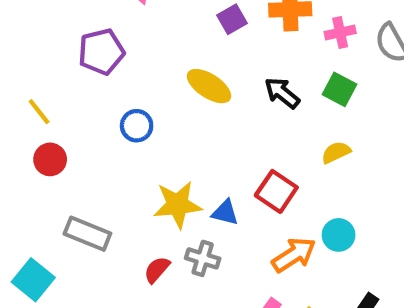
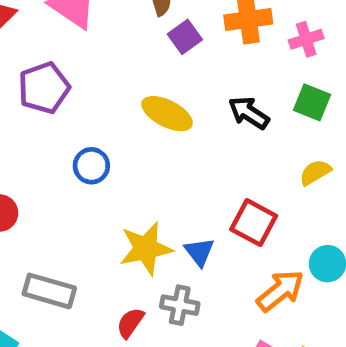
blue triangle: (225, 213) -> (199, 252), turned 44

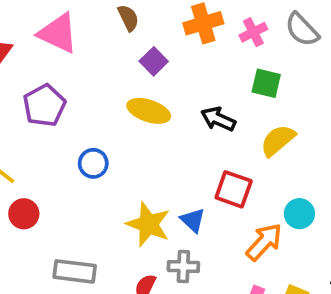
purple square: (185, 37) -> (154, 61), moved
black arrow: (249, 113) -> (218, 119), moved
yellow semicircle: (315, 172) -> (278, 140), size x1.4
yellow star: (146, 248) -> (148, 224), turned -30

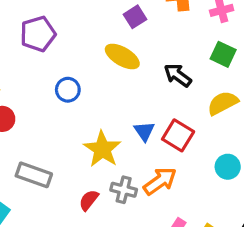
blue triangle: (193, 220) -> (144, 131), moved
orange arrow: (264, 242) -> (160, 181), moved

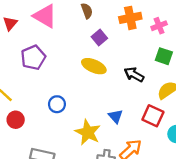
blue circle: (68, 90) -> (57, 104), moved
red square: (178, 135) -> (153, 116), moved

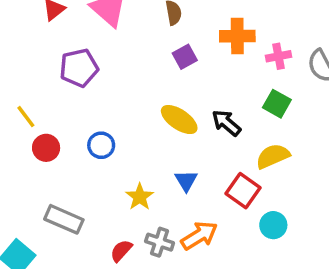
yellow ellipse: (94, 66) -> (179, 120), moved
red circle: (16, 120) -> (46, 148), moved
yellow star: (88, 132) -> (140, 197), size x0.7

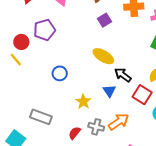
black arrow: (226, 123) -> (123, 75), moved
red circle: (46, 148) -> (21, 42), moved

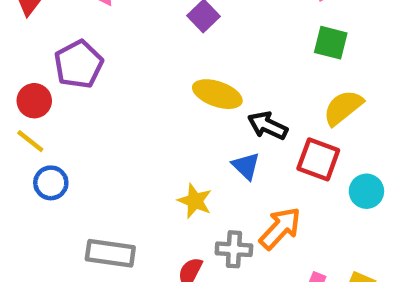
blue circle: (60, 73) -> (51, 183), moved

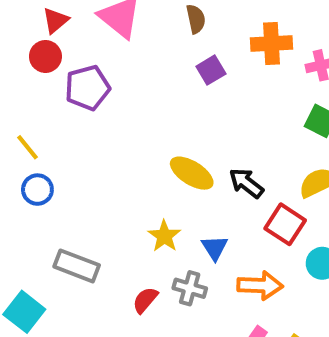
yellow ellipse: (217, 94) -> (192, 173), moved
red circle: (34, 101) -> (45, 56), moved
blue triangle: (246, 166) -> (215, 248), moved
orange arrow: (280, 228) -> (260, 285), moved, turned 36

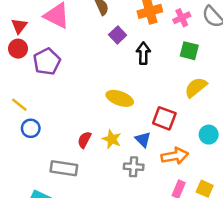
black arrow: (246, 183) -> (143, 53), moved, turned 65
red square: (285, 224) -> (164, 118), moved
red semicircle: (145, 300) -> (84, 140), moved

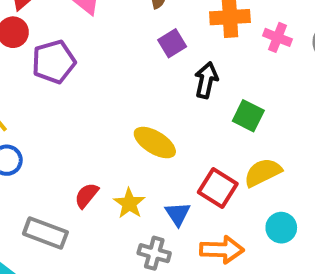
pink cross: (182, 18) -> (277, 37), turned 35
green square: (189, 51) -> (248, 116), moved
yellow semicircle: (196, 87) -> (263, 172), moved

